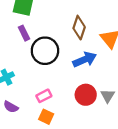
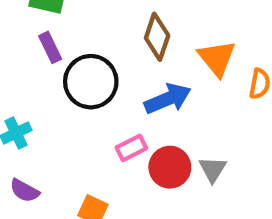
pink rectangle: (44, 96) -> (131, 148), moved

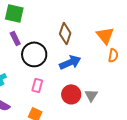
orange triangle: (217, 58) -> (105, 35), moved
pink rectangle: (131, 148) -> (37, 85), moved, turned -48

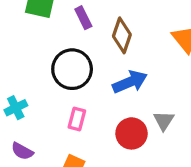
purple rectangle: (15, 38) -> (83, 18), moved
gray triangle: (91, 95) -> (164, 121), moved

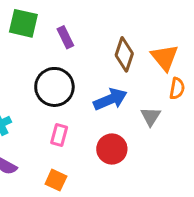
brown diamond: (122, 35) -> (124, 54), moved
gray triangle: (164, 121) -> (151, 116), moved

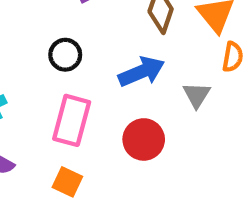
black circle: (54, 87) -> (65, 55), size x0.6
pink rectangle: (59, 135) -> (72, 120), size x1.6

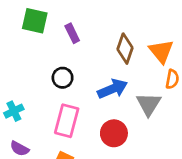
gray triangle: (197, 95) -> (149, 104), size x1.4

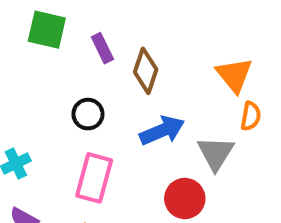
brown diamond: (125, 49) -> (146, 71), moved
red circle: (114, 133) -> (185, 199), moved

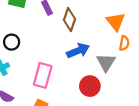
black circle: (88, 114) -> (12, 42), moved

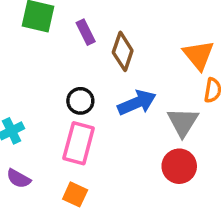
black circle: (12, 42) -> (80, 101), moved
red circle: (90, 86) -> (179, 166), moved

